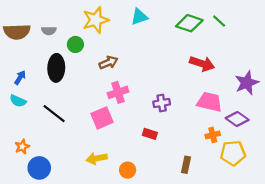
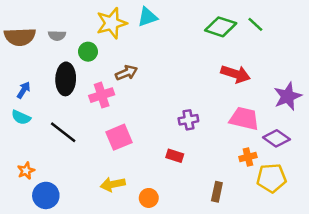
cyan triangle: (139, 17) -> (147, 17), moved
pink cross: (118, 92) -> (102, 95), moved

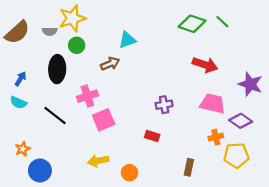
cyan triangle: (147, 17) -> (127, 40), moved
yellow star: (112, 23) -> (72, 18), moved
brown semicircle: (20, 37) -> (17, 32), turned -40
pink cross: (102, 95) -> (87, 96), moved
purple star: (288, 96) -> (250, 84), turned -30

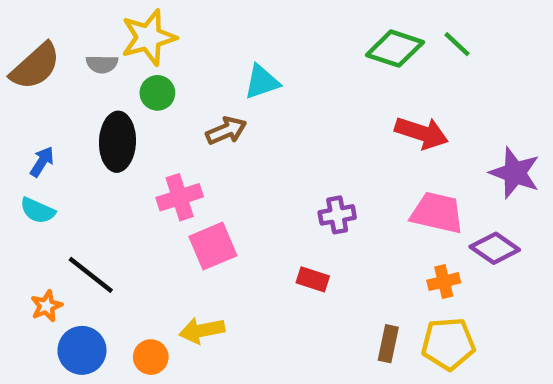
black line: (55, 115) -> (91, 275), moved
yellow pentagon: (236, 155) -> (448, 344), moved
orange circle: (129, 173) -> (151, 357), moved

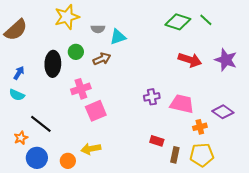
gray semicircle: (102, 64) -> (98, 29), moved
green circle: (157, 93) -> (76, 52), moved
purple star: (515, 173) -> (226, 60), moved
pink trapezoid: (437, 213) -> (182, 104), moved
red rectangle: (313, 279) -> (157, 141), moved

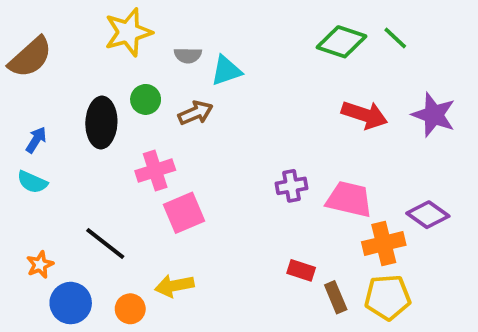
black line: (41, 124) -> (105, 243), moved
orange cross: (200, 127) -> (384, 243), size x1.5
brown rectangle: (175, 155) -> (336, 297), turned -35

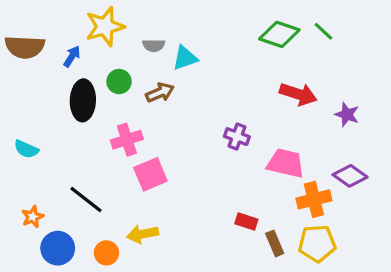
brown semicircle: (30, 57) -> (25, 47), turned 45
purple star: (434, 115) -> (347, 115), moved, size x0.7
blue arrow: (36, 140) -> (72, 56), moved
purple cross: (292, 186) -> (237, 137), moved, turned 30

